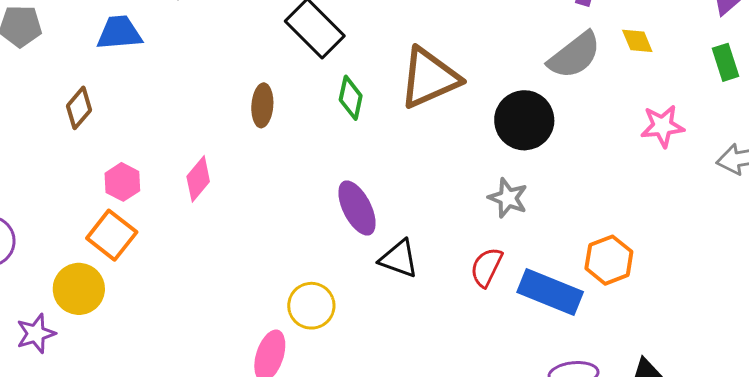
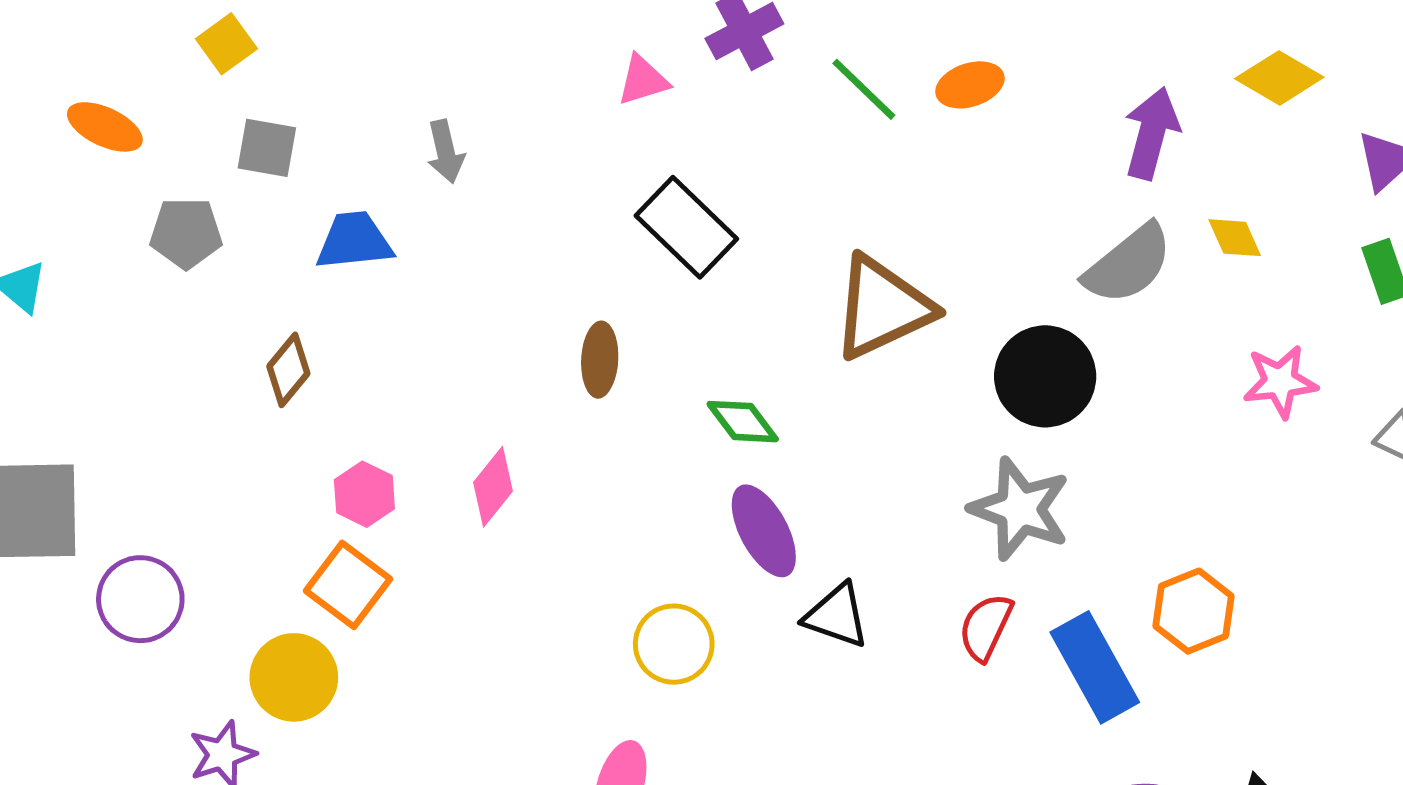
green diamond: (351, 98) -> (743, 422), moved, turned -48
gray star: (508, 198) -> (1020, 509), size x1.5
blue rectangle: (550, 292) -> (1095, 667), turned 40
yellow circle: (311, 306) -> (674, 644), moved

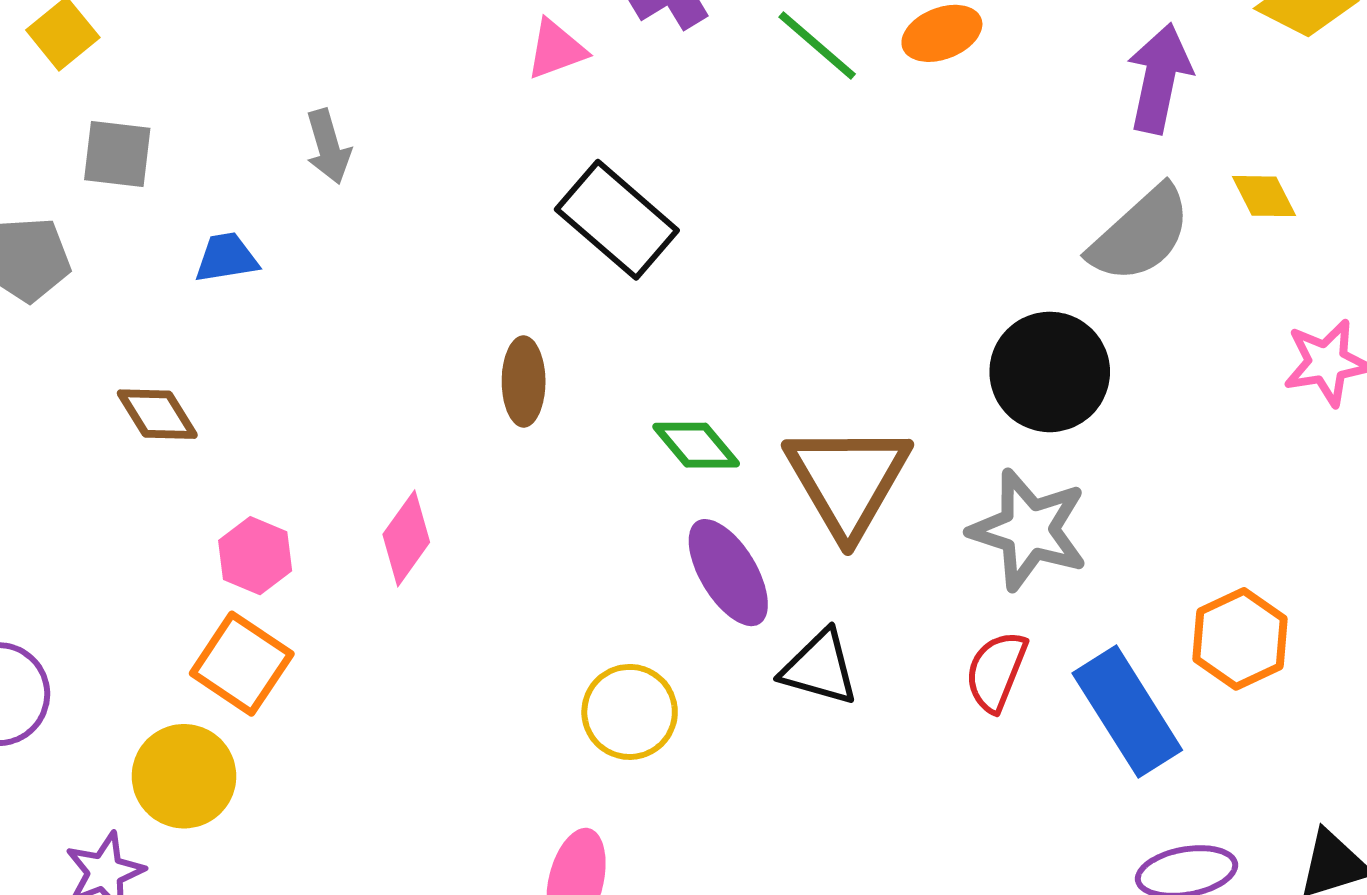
blue trapezoid: (354, 241) -> (226, 258), size x0.7
brown triangle: (882, 308) -> (848, 480), moved, turned -32
brown diamond: (288, 370) -> (157, 414), turned -68

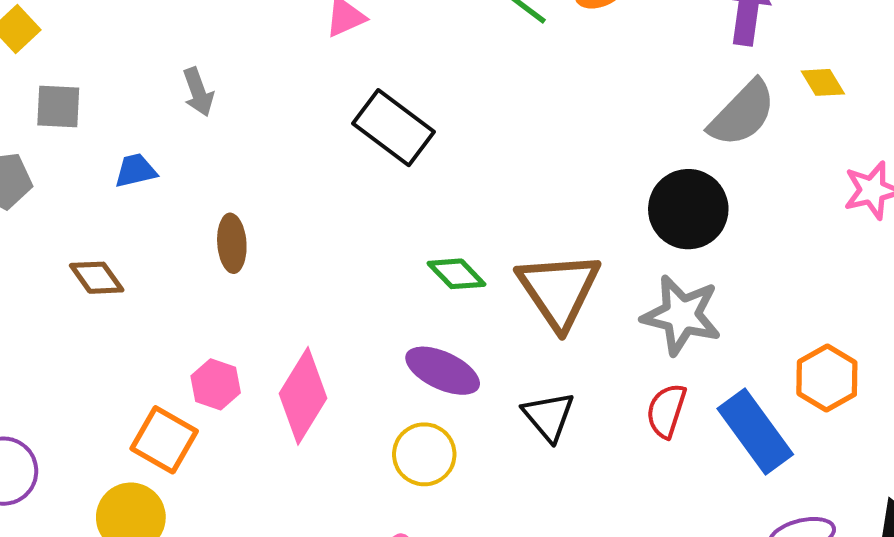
brown ellipse: (524, 381) -> (232, 243), moved
pink diamond: (406, 538) -> (303, 396), moved, size x1.5
pink hexagon: (255, 556) -> (216, 384), moved
purple ellipse: (728, 573) -> (443, 371), moved, turned -30
black triangle: (820, 668) -> (549, 416), turned 38

